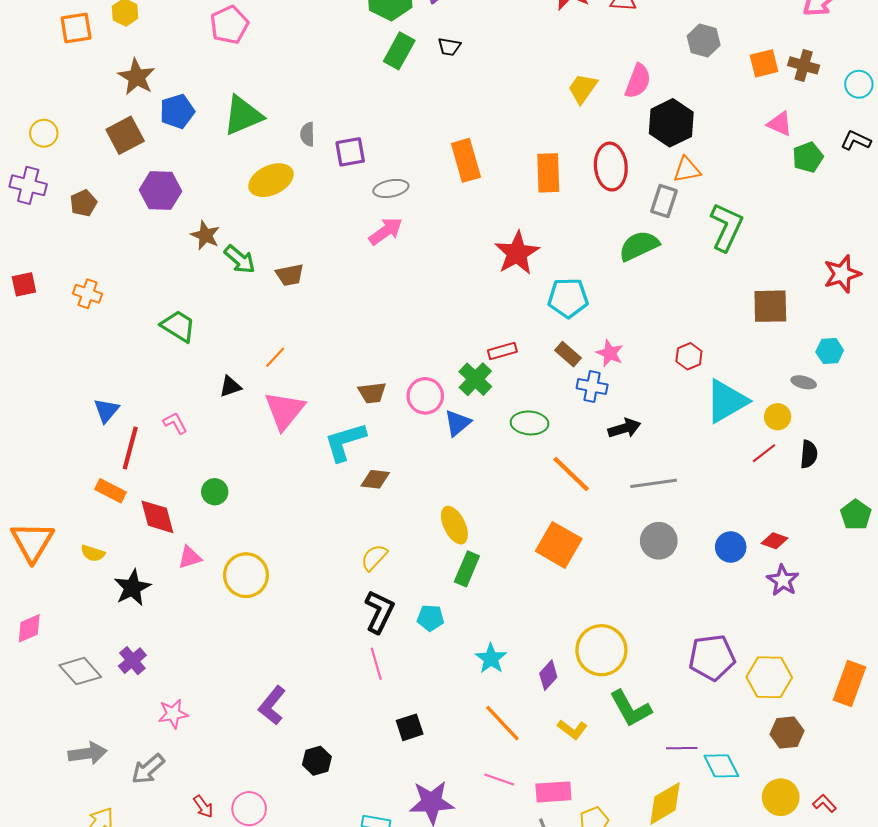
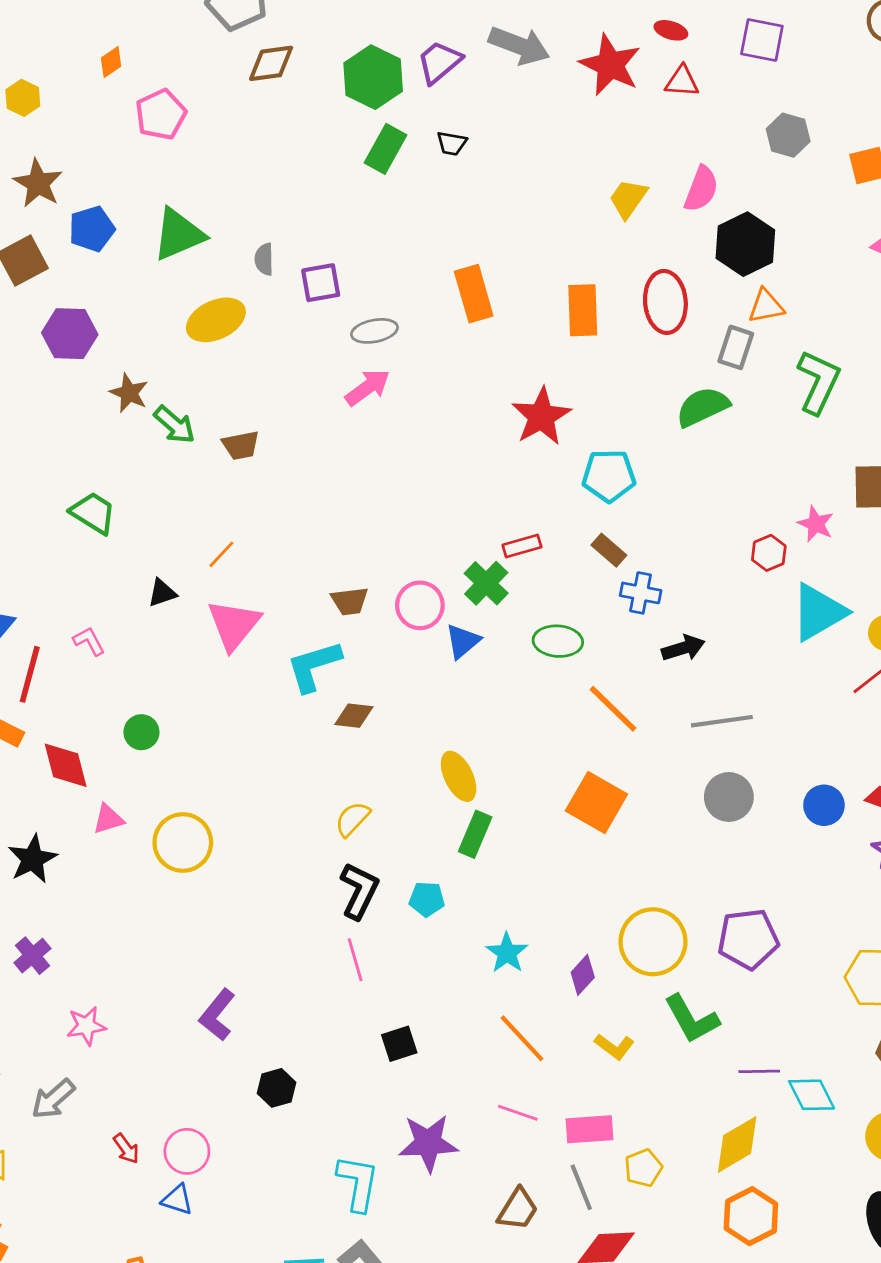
pink star: (610, 353) -> (816, 524), moved
purple pentagon: (712, 657) -> (748, 939), moved

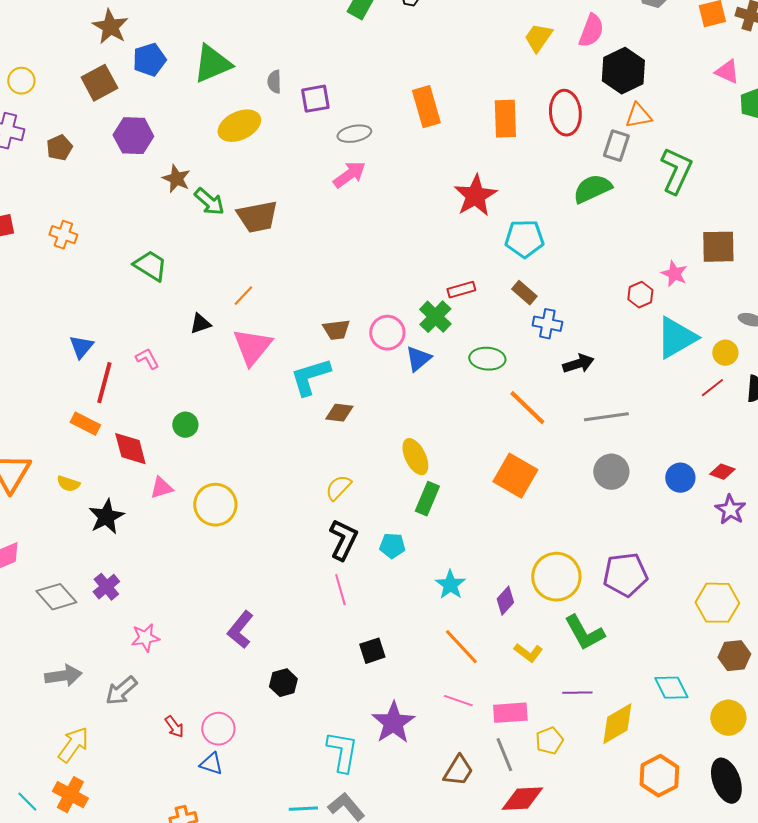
brown trapezoid: (241, 445) -> (257, 217), size x1.5
purple line: (759, 1071) -> (577, 693), moved
purple star: (428, 1143) -> (393, 723), turned -30
orange hexagon: (751, 1216) -> (659, 776), moved

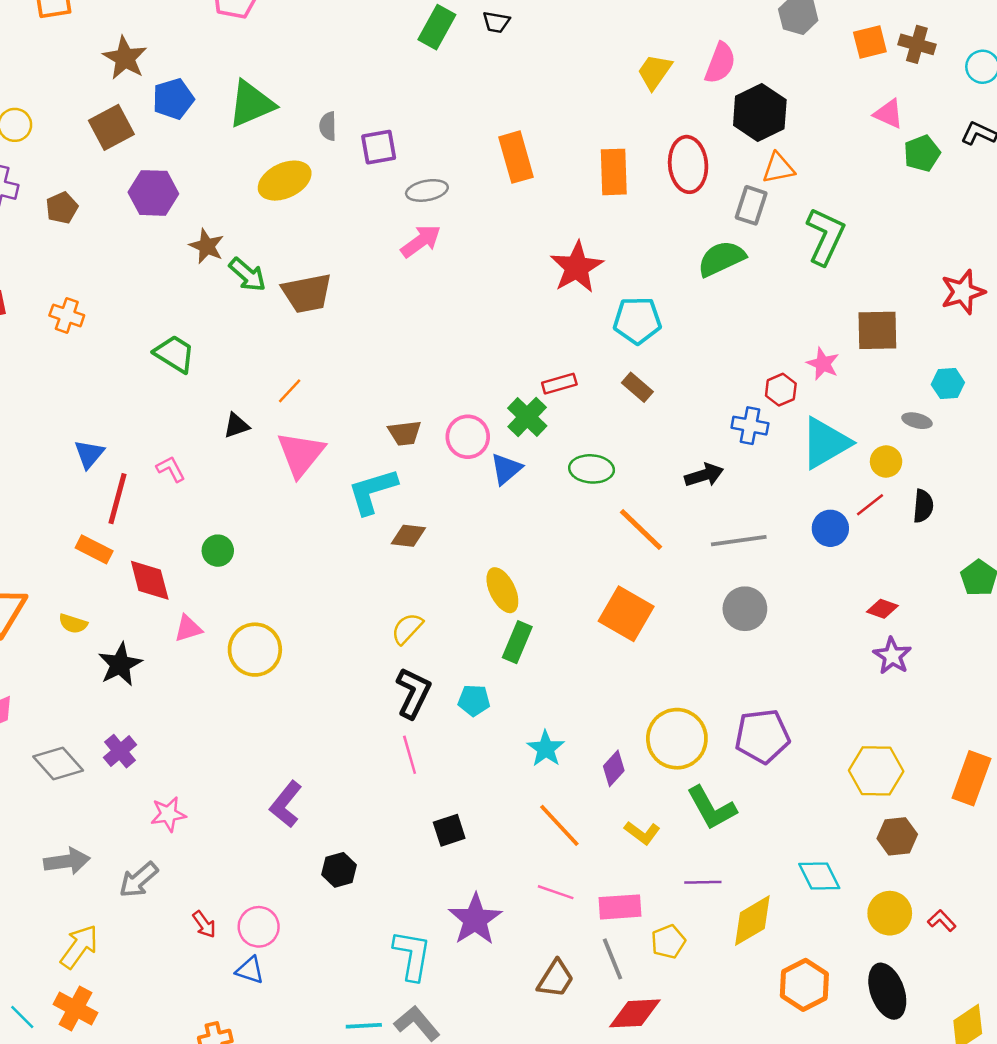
blue cross: (547, 324) -> (750, 426), moved
blue circle: (680, 478) -> (830, 528), moved

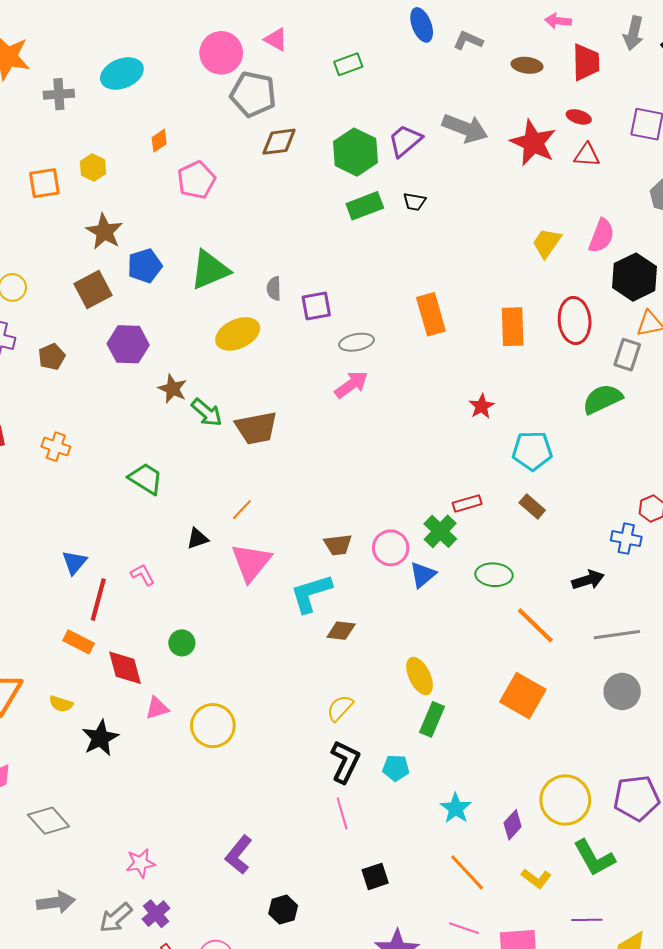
green rectangle: (437, 27) -> (365, 206), turned 40
red star: (577, 267) -> (482, 406), size x0.6
purple cross: (120, 751) -> (156, 914), moved

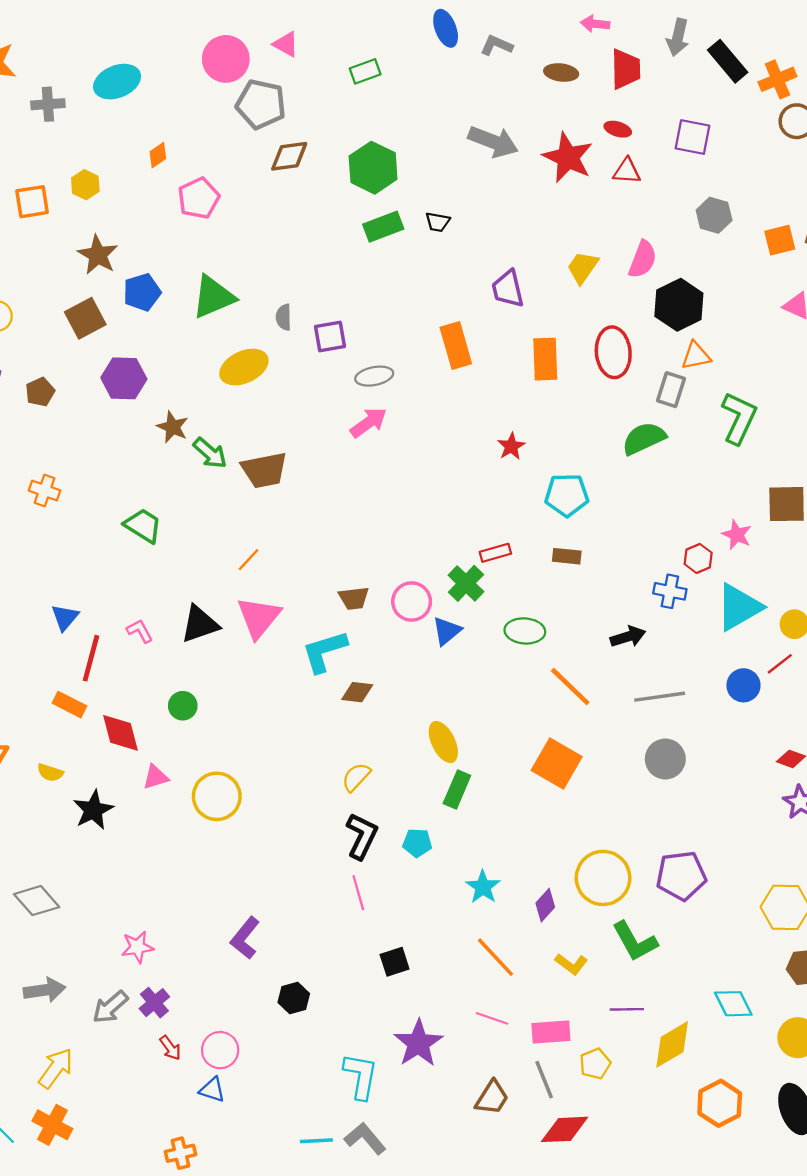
purple trapezoid: (405, 141) -> (508, 289), moved, turned -63
brown rectangle: (532, 507) -> (567, 556), turned -35
black triangle: (197, 539) -> (200, 624), moved, size x1.6

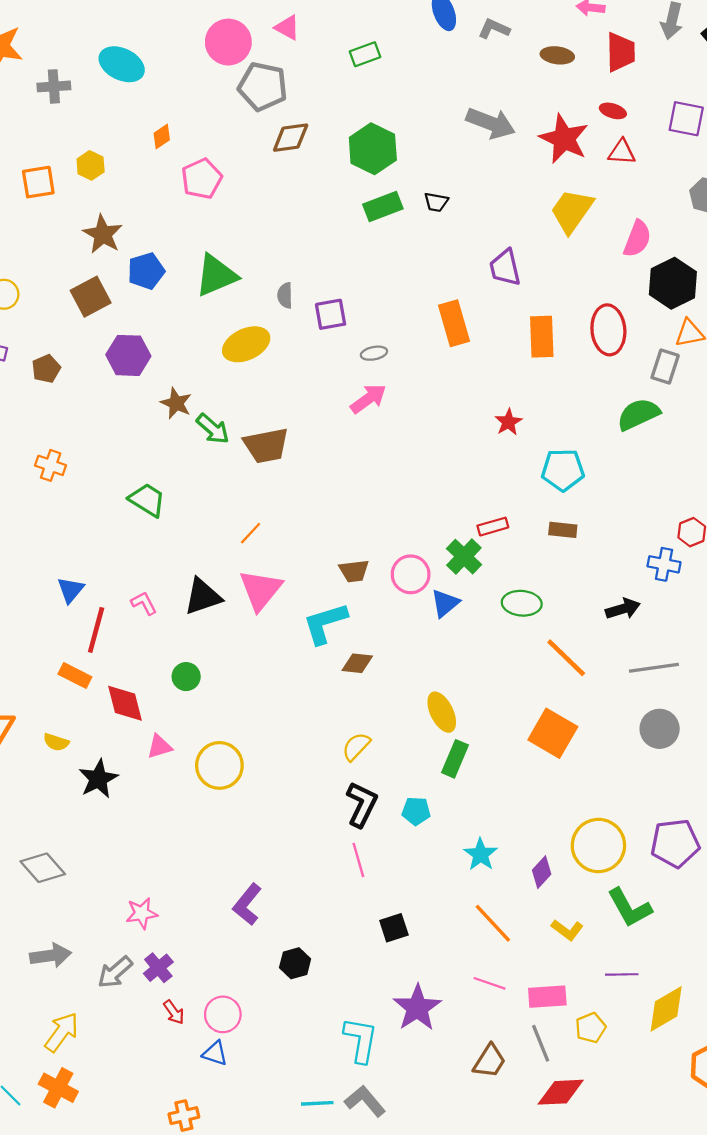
cyan ellipse: (117, 82) -> (122, 64), turned 48
yellow trapezoid: (583, 267) -> (572, 211), moved, size x1.4
gray ellipse: (374, 376) -> (374, 353), size x0.7

